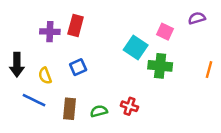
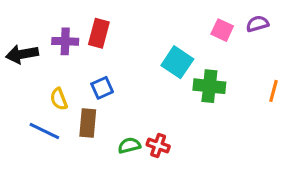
pink square: (165, 32) -> (222, 30), moved
black arrow: (17, 65) -> (22, 54), moved, turned 80
red cross: (129, 106) -> (158, 145), moved
brown rectangle: (69, 109) -> (88, 123), moved

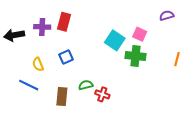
pink square: (222, 30) -> (140, 34), moved
brown rectangle: (88, 123) -> (62, 96), moved
green semicircle: (129, 145) -> (86, 85), moved

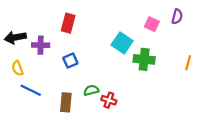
purple semicircle: (167, 16) -> (177, 17), turned 120
purple cross: (42, 27) -> (41, 45), moved
pink square: (140, 34) -> (152, 24), moved
yellow semicircle: (38, 64) -> (17, 68), moved

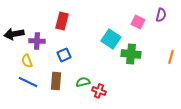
yellow semicircle: (17, 68) -> (27, 61), moved
brown rectangle: (66, 102) -> (56, 81), moved

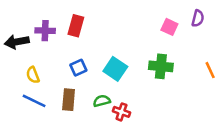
cyan square: (111, 39) -> (115, 69), moved
purple cross: (37, 41) -> (45, 31), moved
orange line: (171, 57) -> (210, 70), turned -40

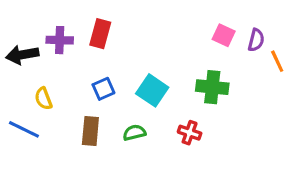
purple semicircle: (198, 18) -> (256, 40), moved
orange line: (210, 70) -> (277, 61), moved
blue line: (34, 101) -> (24, 129), moved
red cross: (121, 112) -> (190, 133), moved

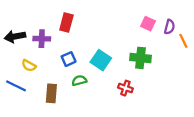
purple cross: (60, 40) -> (42, 39), moved
yellow semicircle: (43, 99) -> (29, 65), turned -40
brown rectangle: (90, 131) -> (51, 93), moved
green semicircle: (134, 133) -> (79, 80), moved

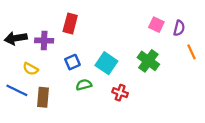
orange line: (183, 41) -> (192, 52), moved
green cross: (140, 58) -> (148, 61), turned 30
red cross: (125, 88) -> (120, 93), moved
brown rectangle: (51, 93) -> (43, 97), moved

